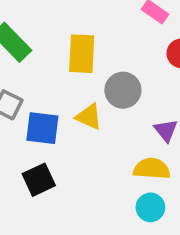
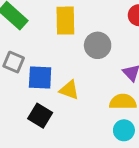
yellow triangle: (89, 117) -> (69, 90), moved
black square: (39, 180) -> (40, 116), turned -30

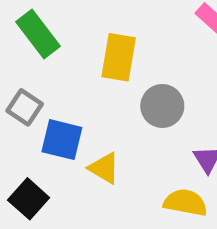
black square: (40, 116) -> (29, 199), moved

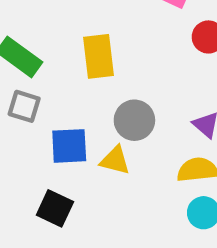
gray circle: (162, 106) -> (134, 120), moved
gray square: (25, 107) -> (24, 106), moved

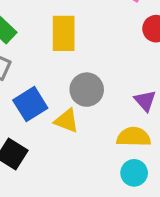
blue square: (69, 146) -> (30, 104), turned -36

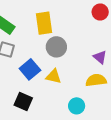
gray circle: (87, 90) -> (56, 47), moved
cyan circle: (134, 173) -> (77, 106), moved

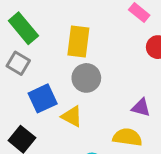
purple triangle: (100, 57) -> (141, 107), turned -40

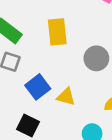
gray circle: (86, 78) -> (96, 58), moved

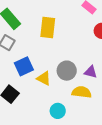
gray circle: (96, 58) -> (67, 71), moved

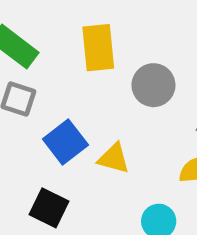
gray circle: (67, 71) -> (153, 85), moved

